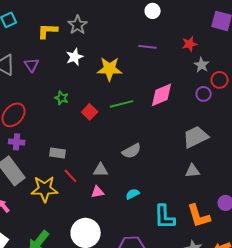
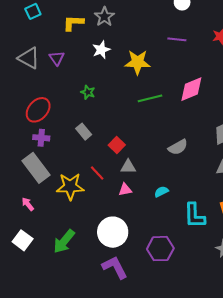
red square: (90, 112) -> (117, 145), moved
gray semicircle: (132, 151) -> (178, 147), moved
gray rectangle: (58, 153) -> (84, 132), moved, turned 42

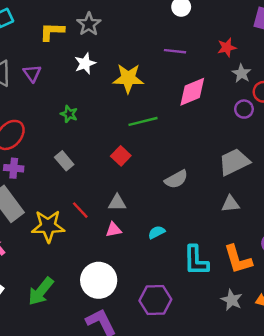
pink diamond: (191, 89) -> (192, 92), moved
red square: (117, 145) -> (121, 156), moved

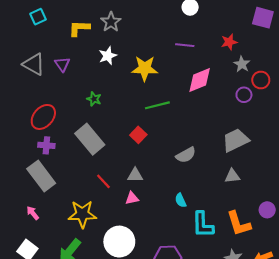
gray rectangle: (64, 161) -> (90, 139), size x1.8
yellow star: (48, 226) -> (82, 214), moved
cyan semicircle: (157, 232) -> (181, 200), moved, turned -88

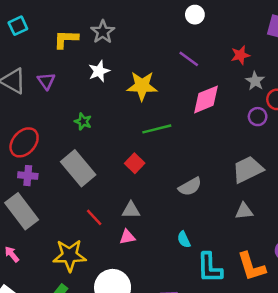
purple line: (185, 45) -> (189, 59), turned 30

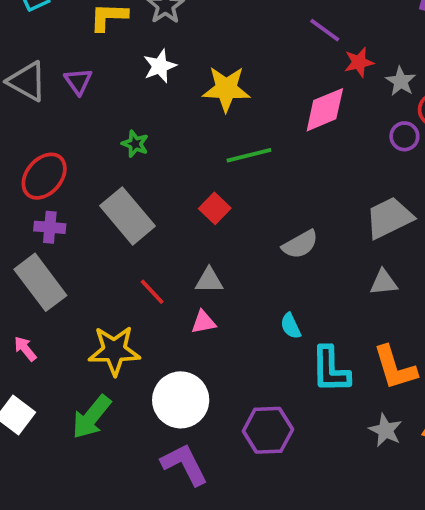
red star: (240, 55) -> (359, 62), moved
purple line: (189, 59) -> (325, 30), moved

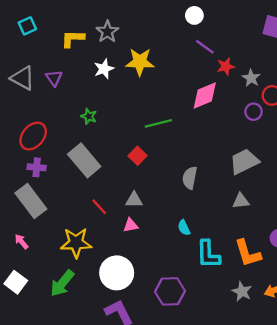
yellow star: (226, 89) -> (140, 62), moved
gray semicircle: (300, 244) -> (190, 178), turned 130

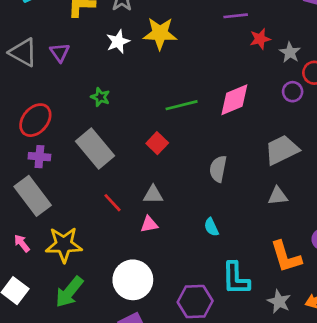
purple line: (205, 47) -> (236, 16), turned -42
pink diamond: (205, 95) -> (234, 100), moved
yellow star: (76, 243) -> (64, 245), moved
cyan L-shape: (208, 254) -> (236, 278), moved

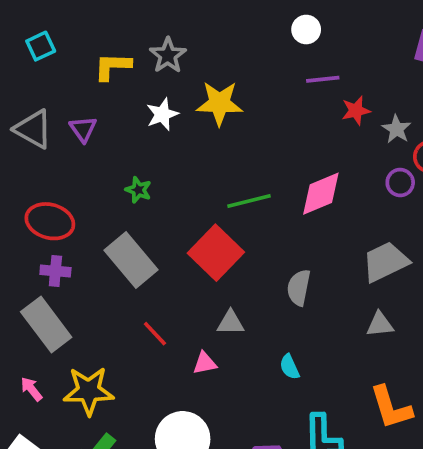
red ellipse: (35, 120) -> (50, 221), turned 64
red square: (157, 143) -> (216, 253), size x1.8
gray triangle: (153, 195) -> (231, 323), moved

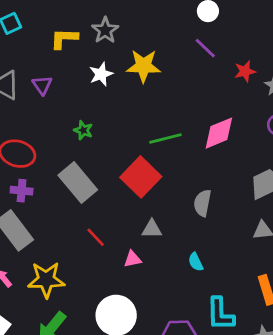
purple line: (323, 79) -> (205, 48), moved, turned 50

